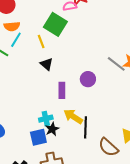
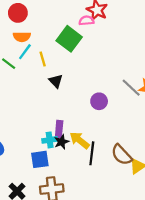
yellow line: (41, 42) -> (43, 59), moved
purple rectangle: (62, 90) -> (59, 129), moved
black star: (52, 129) -> (62, 142), moved
brown semicircle: (108, 147) -> (122, 155), moved

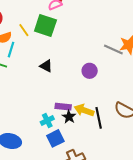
yellow line: (43, 59) -> (24, 30), moved
purple rectangle: (59, 129) -> (63, 107), turned -70
cyan cross: (50, 140) -> (47, 121), moved

